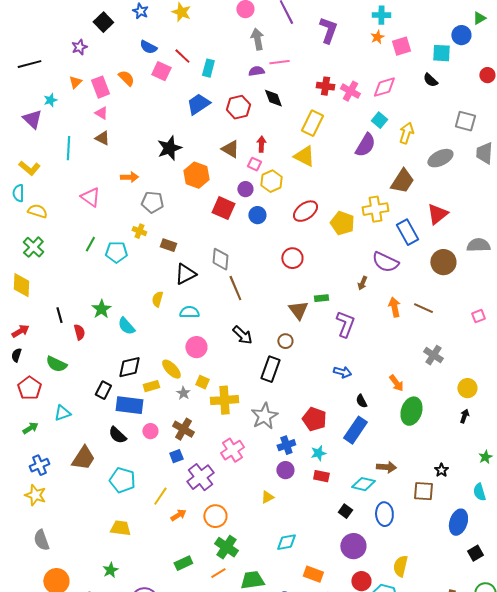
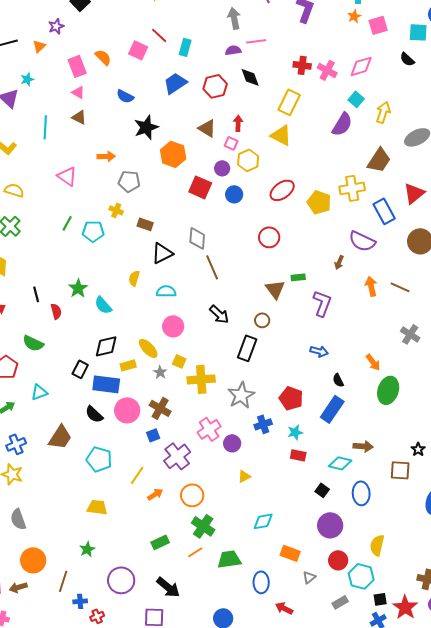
blue semicircle: (148, 47) -> (125, 96), moved
orange triangle: (75, 82) -> (39, 46), moved
pink circle: (150, 431) -> (127, 410), size x1.6
purple circle: (285, 470) -> (232, 443), moved

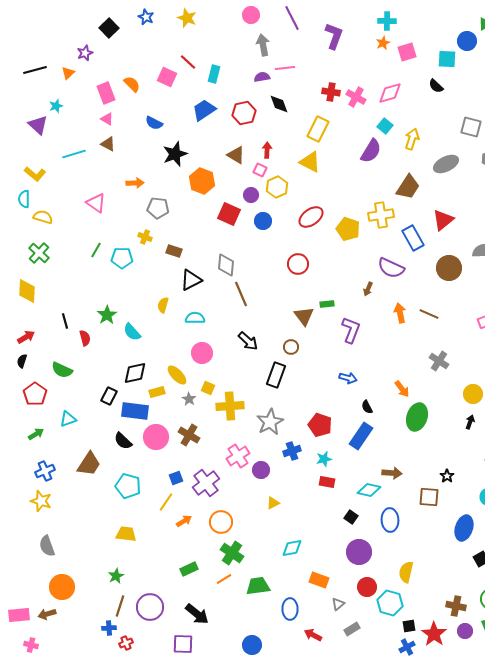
cyan line: (45, 127) -> (74, 154), turned 70
blue square: (153, 435) -> (176, 478), moved
brown line: (63, 581) -> (120, 606), moved
gray rectangle: (340, 602) -> (352, 629), moved

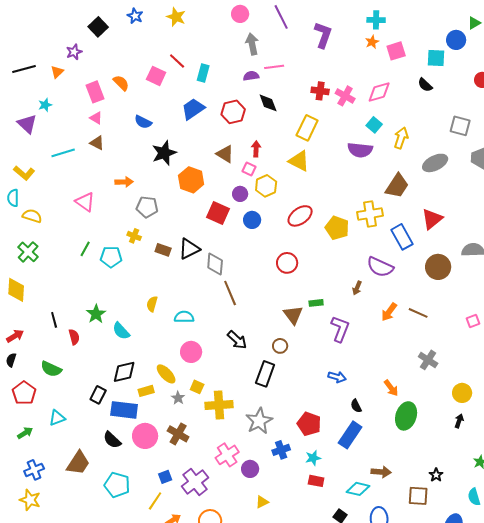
purple semicircle: (371, 151) -> (360, 150), turned 65
black triangle: (191, 280) -> (189, 249), moved
orange arrow: (400, 313) -> (389, 312), turned -132

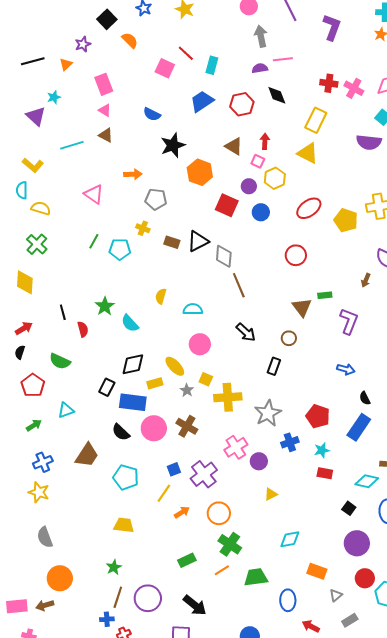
orange semicircle: (121, 83) -> (130, 40), moved
black rectangle: (265, 374) -> (274, 366), size x0.7

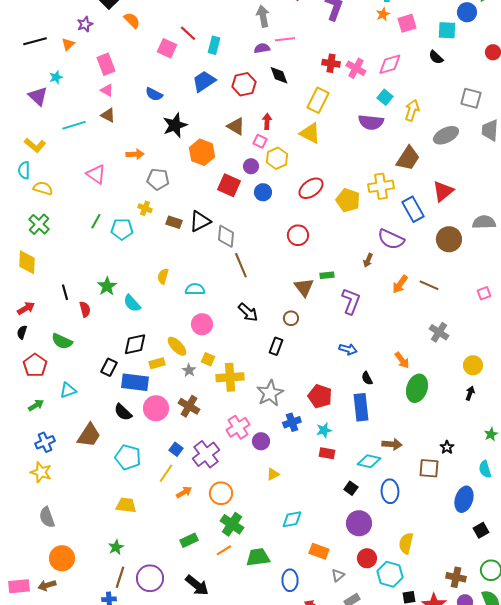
blue rectangle: (359, 427) -> (361, 407), turned -40
blue square: (174, 469) -> (176, 449), turned -32

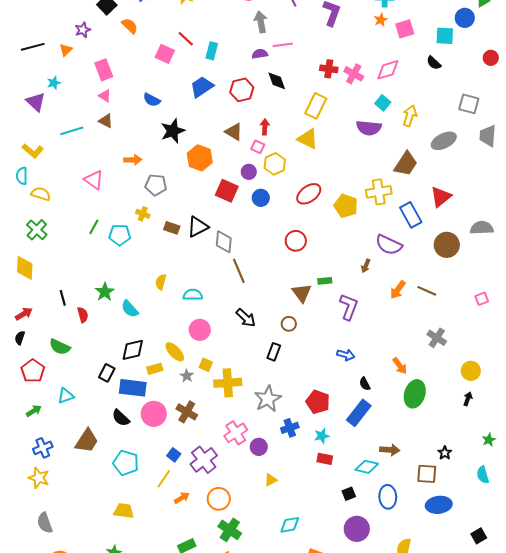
blue rectangle: (361, 407) -> (359, 413), turned 44
black square: (351, 488) -> (349, 494), turned 32
blue ellipse: (464, 499) -> (439, 505), moved, turned 65

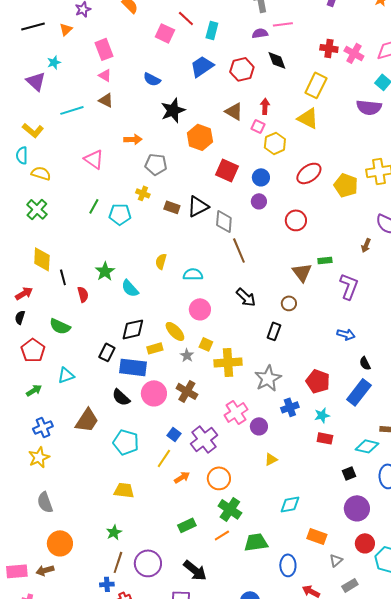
purple circle: (249, 172) -> (259, 201), moved
yellow diamond: (25, 268) -> (42, 259), moved
yellow star: (39, 478) -> (39, 457), turned 30

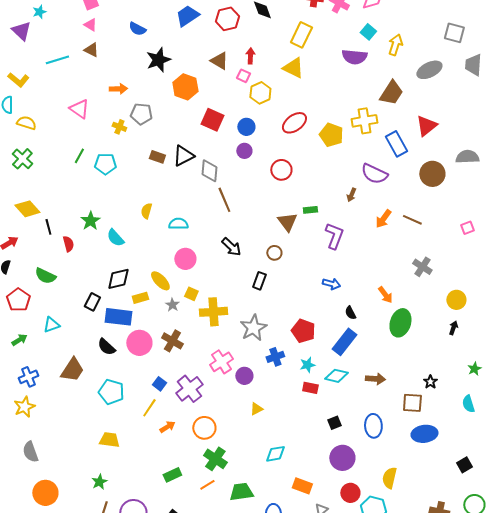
yellow cross: (143, 193) -> (119, 127), moved
yellow diamond: (42, 259) -> (27, 209), turned -45
cyan diamond: (367, 446) -> (336, 376), moved

